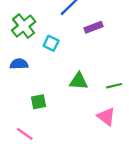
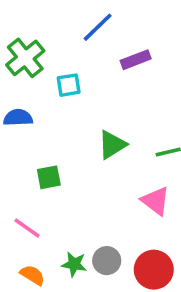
cyan square: (51, 43) -> (69, 85), turned -35
green triangle: (79, 81) -> (112, 145), turned -36

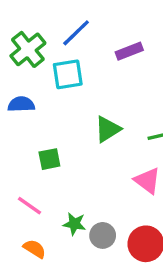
blue line: (98, 27) -> (76, 33), moved
cyan square: (69, 85) -> (68, 74), size x1.4
green star: (74, 264) -> (74, 224), moved

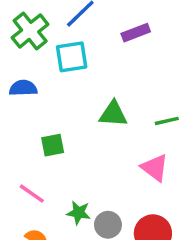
green triangle: (108, 129) -> (113, 114), turned 36

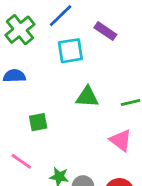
purple rectangle: (136, 33) -> (105, 31), turned 55
cyan square: (72, 57) -> (70, 51), moved

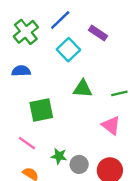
cyan square: (70, 51) -> (68, 50), turned -35
green square: (38, 122) -> (41, 110), size x1.5

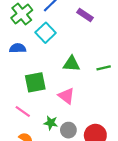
cyan square: (68, 50) -> (46, 33), moved
pink triangle: (111, 125) -> (66, 96), moved

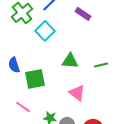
blue semicircle: (18, 48) -> (14, 65), moved, turned -105
pink triangle: (66, 96) -> (77, 93), moved

